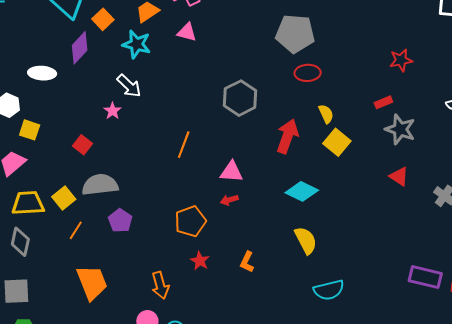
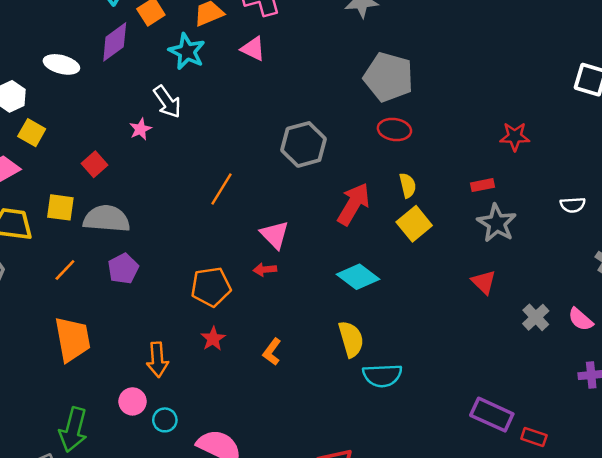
pink triangle: (231, 172) -> (275, 235), turned 30
yellow square: (64, 198) -> (60, 207), moved, turned 35
cyan semicircle: (329, 290) -> (382, 375), moved

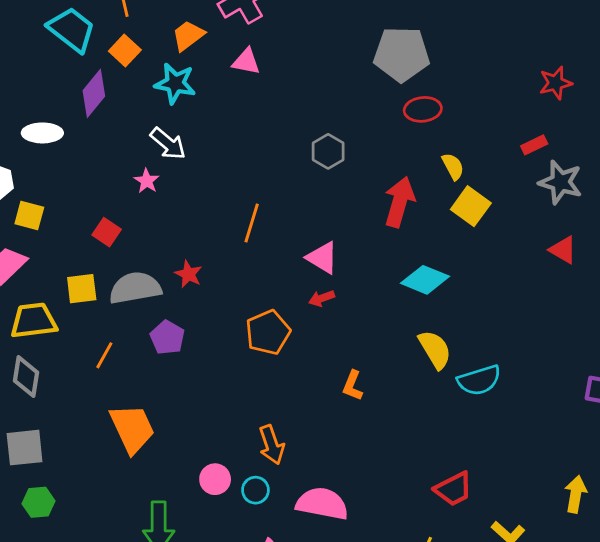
gray hexagon: (303, 144) -> (328, 151), size x0.7
red star: (213, 339) -> (188, 274), moved
orange arrow: (157, 360) -> (272, 445), moved

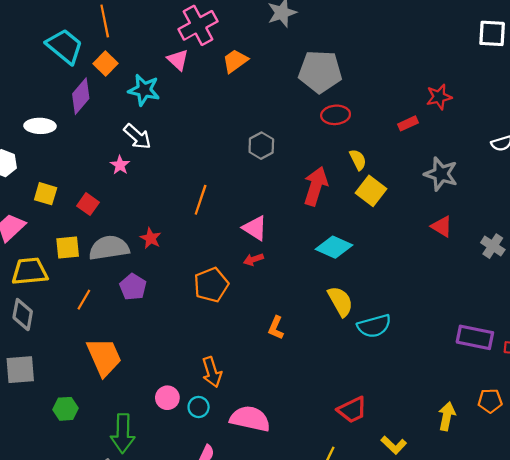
orange trapezoid: (188, 35) -> (235, 61), moved
pink triangle: (246, 62) -> (178, 60), moved, turned 30
red rectangle: (534, 145) -> (408, 123), moved
yellow square: (29, 216) -> (46, 194), moved
green hexagon: (39, 502) -> (66, 409), moved

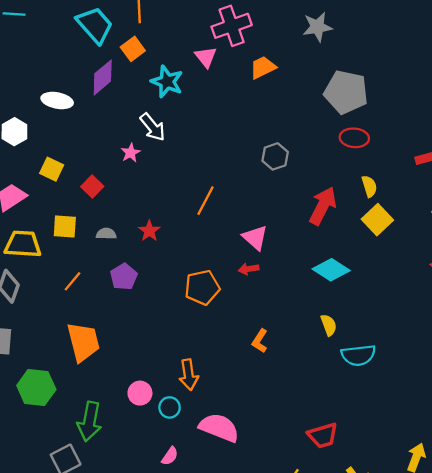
gray semicircle: (109, 248) -> (106, 234), size x0.5
yellow semicircle: (340, 301) -> (329, 325), size x0.7
green hexagon: (66, 409) -> (36, 388), size x1.5

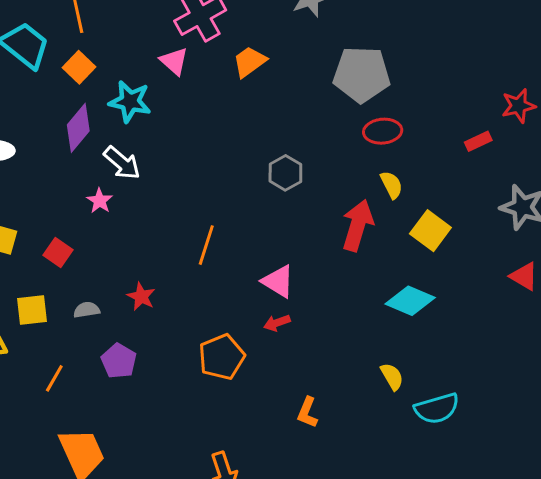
purple diamond: (103, 77) -> (78, 128), moved
yellow semicircle: (369, 186) -> (391, 185), moved
cyan diamond: (331, 270) -> (410, 301), moved

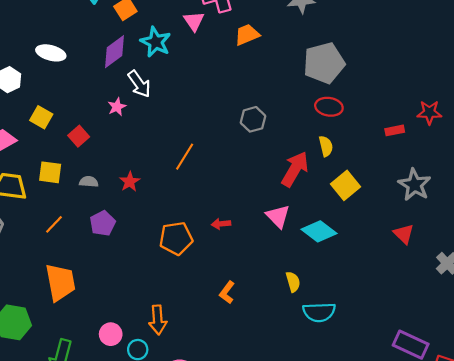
gray pentagon: (362, 74) -> (324, 63), turned -30
pink triangle: (278, 281) -> (278, 216), moved

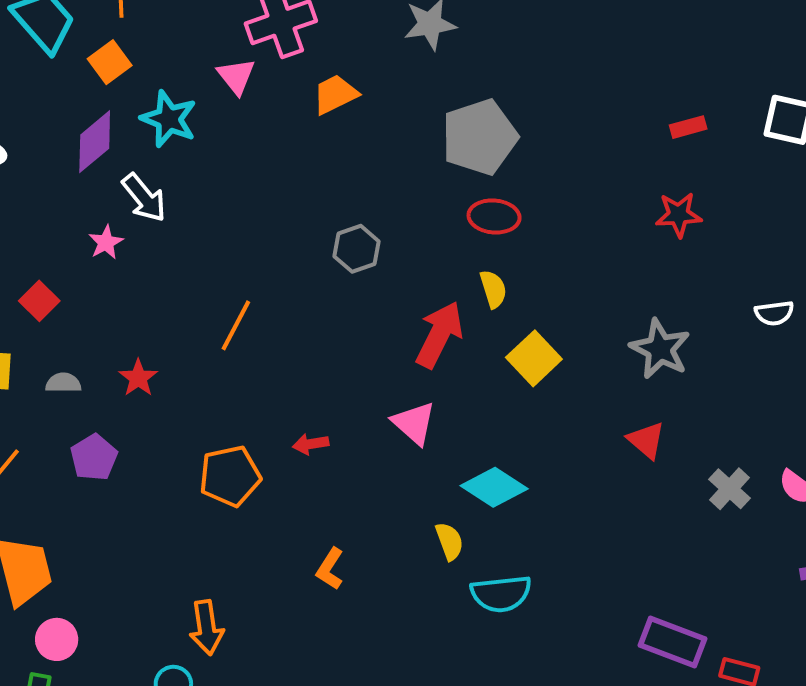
red rectangle: (395, 130) -> (688, 127), moved
cyan diamond: (319, 231) -> (494, 487), moved
pink circle: (111, 334) -> (57, 639), moved

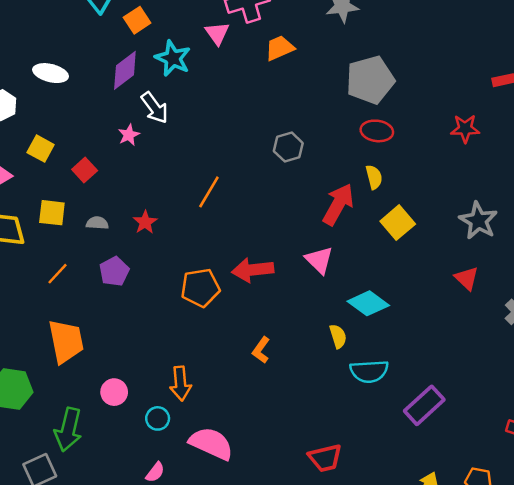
red star: (679, 215) -> (465, 129), moved
red arrow: (311, 444) -> (253, 270), size x1.8
pink circle: (57, 639) -> (114, 392), moved
purple rectangle: (673, 642) -> (424, 405), moved, turned -66

